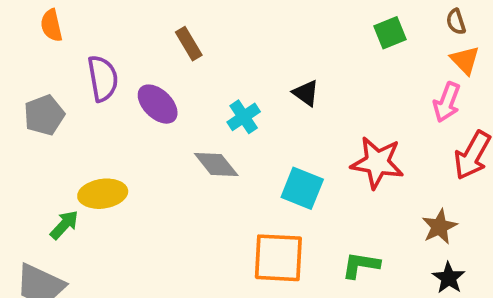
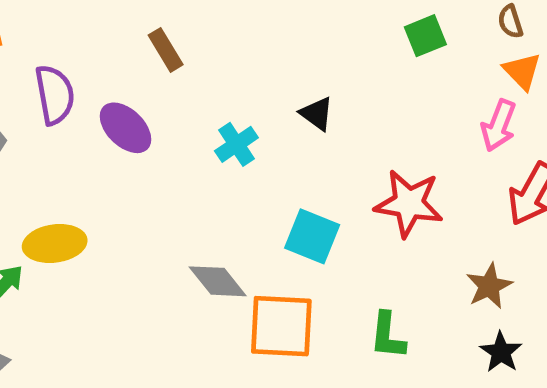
gray diamond: (216, 164) -> (218, 281), moved
green L-shape: (361, 265) -> (388, 336), turned -93

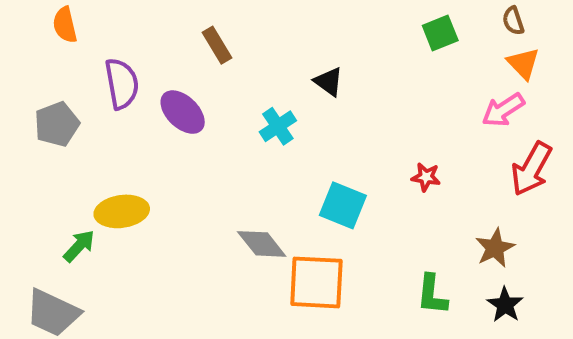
black triangle: (317, 114) -> (329, 82), moved
pink arrow: (499, 125) -> (503, 110), turned 36
red star: (409, 203) -> (426, 177), size x0.5
green L-shape: (388, 336) -> (432, 295), moved

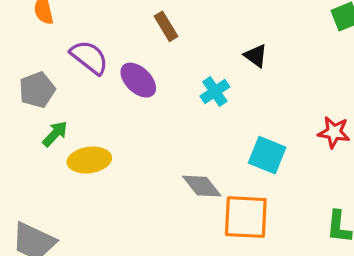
purple semicircle: (122, 84) -> (89, 57), turned -42
red star: (426, 177) -> (334, 132), size x1.4
green arrow: (79, 246) -> (55, 134), moved

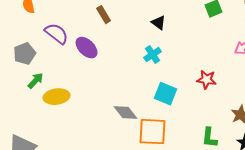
black triangle: (256, 56) -> (159, 23), moved
cyan cross: (215, 92) -> (153, 55), moved

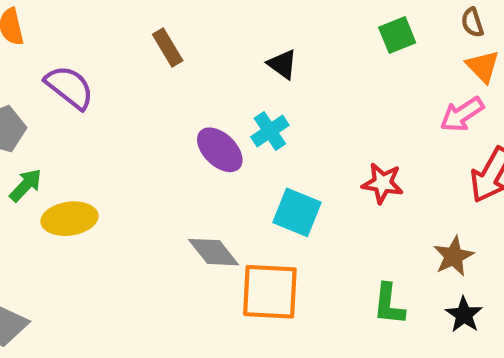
purple ellipse: (87, 48) -> (220, 150), moved

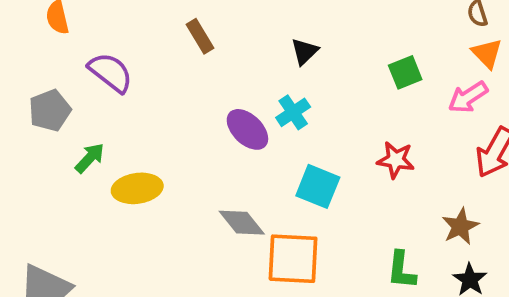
green square: (397, 35) -> (405, 72), moved
black triangle: (282, 64) -> (304, 52), turned 40
green arrow: (26, 185) -> (90, 158), moved
yellow ellipse: (69, 219) -> (137, 188), moved

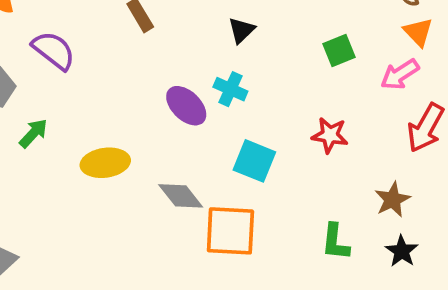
cyan cross: (293, 112) -> (230, 89), turned -32
yellow ellipse: (137, 188) -> (105, 163), moved

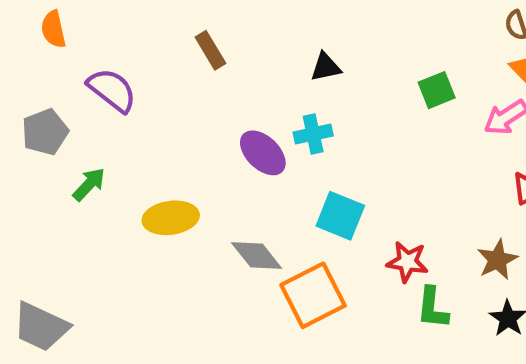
black triangle: (241, 30) -> (326, 67), turned 32
cyan cross: (230, 89) -> (313, 134), turned -36
red star: (330, 135) -> (407, 262), moved
orange square: (230, 231) -> (313, 295), turned -30

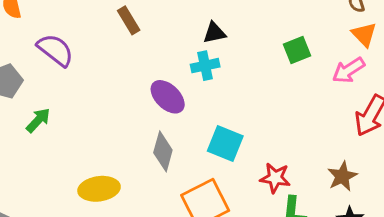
cyan cross: (313, 134) -> (205, 66), moved
yellow ellipse: (171, 218) -> (99, 189), moved
gray diamond: (257, 256) -> (163, 151), moved, turned 54

